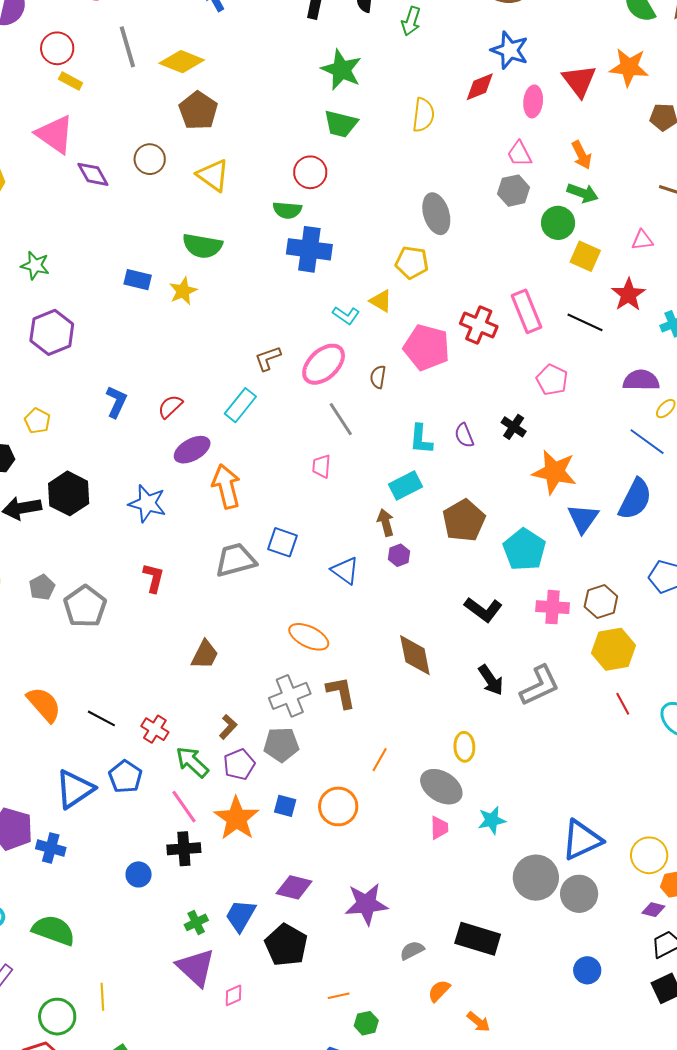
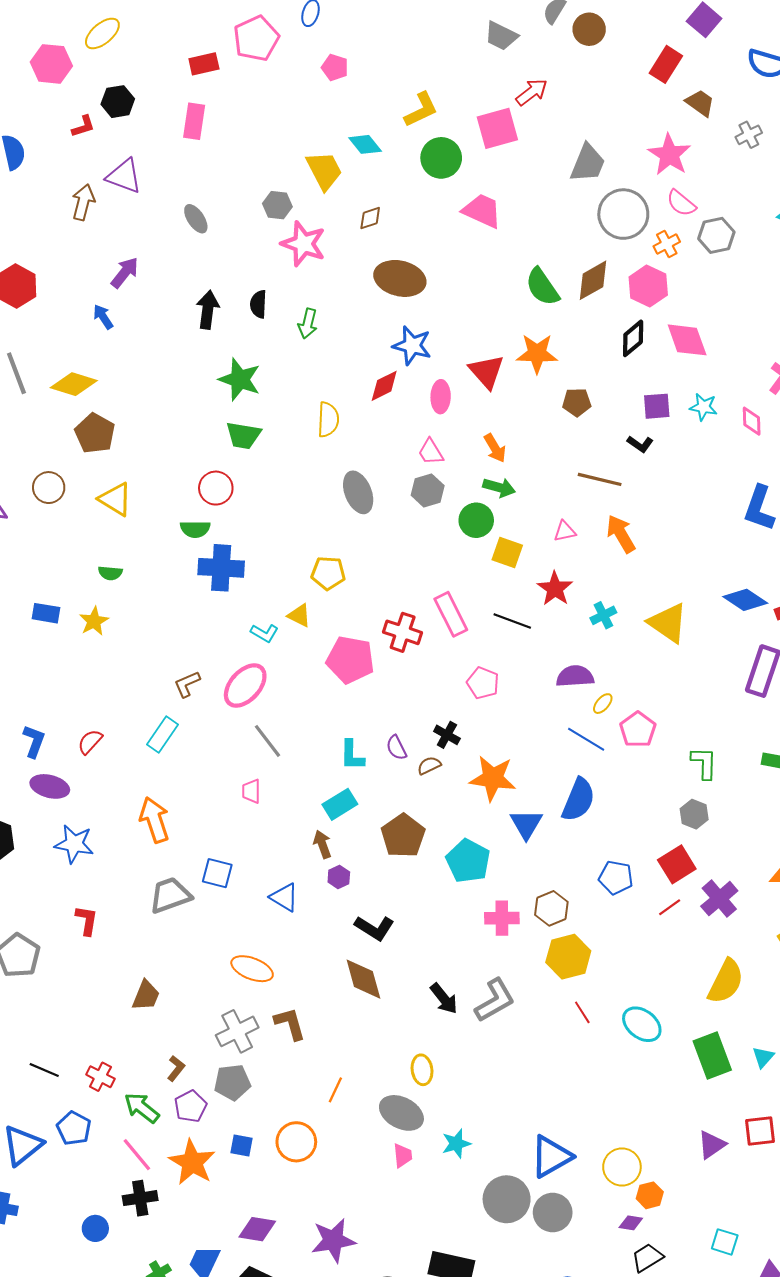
gray ellipse: (436, 214) -> (358, 492), moved
green semicircle: (202, 246) -> (110, 573), size x0.6
brown semicircle: (378, 377) -> (429, 765), moved, turned 60
purple ellipse: (192, 450) -> (50, 786), moved, turned 48
black L-shape: (483, 610) -> (374, 928), moved

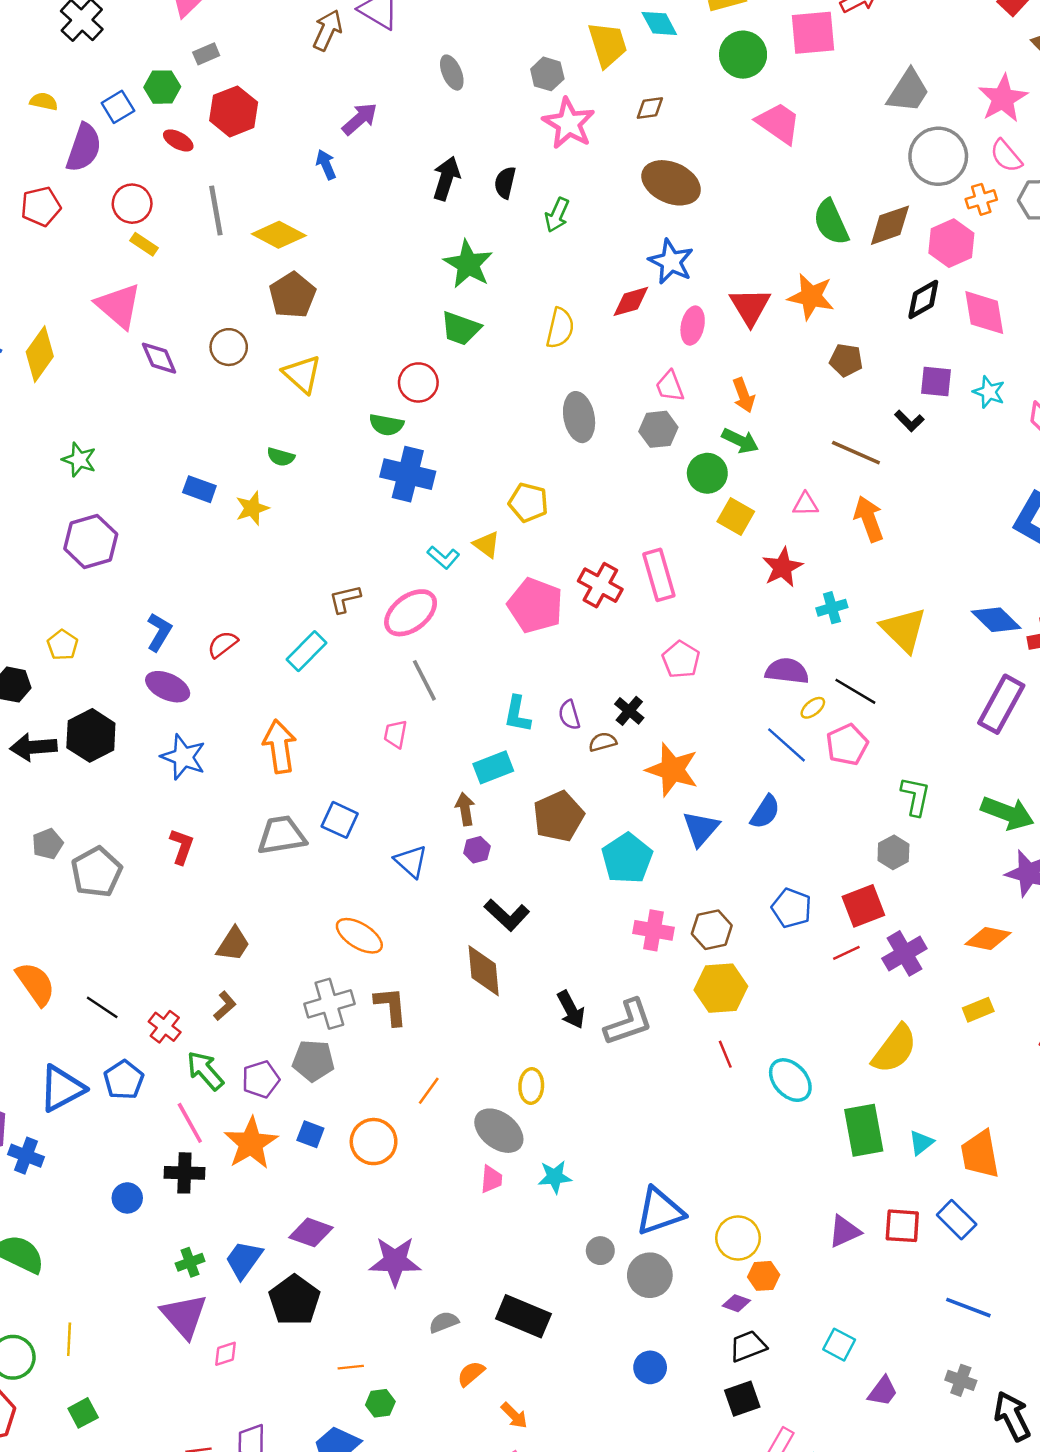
black line: (512, 621) -> (855, 691), moved
blue semicircle: (578, 800) -> (765, 812), size x0.7
brown L-shape: (176, 1068) -> (225, 1006), moved
gray circle: (507, 1199) -> (600, 1251), size x0.5

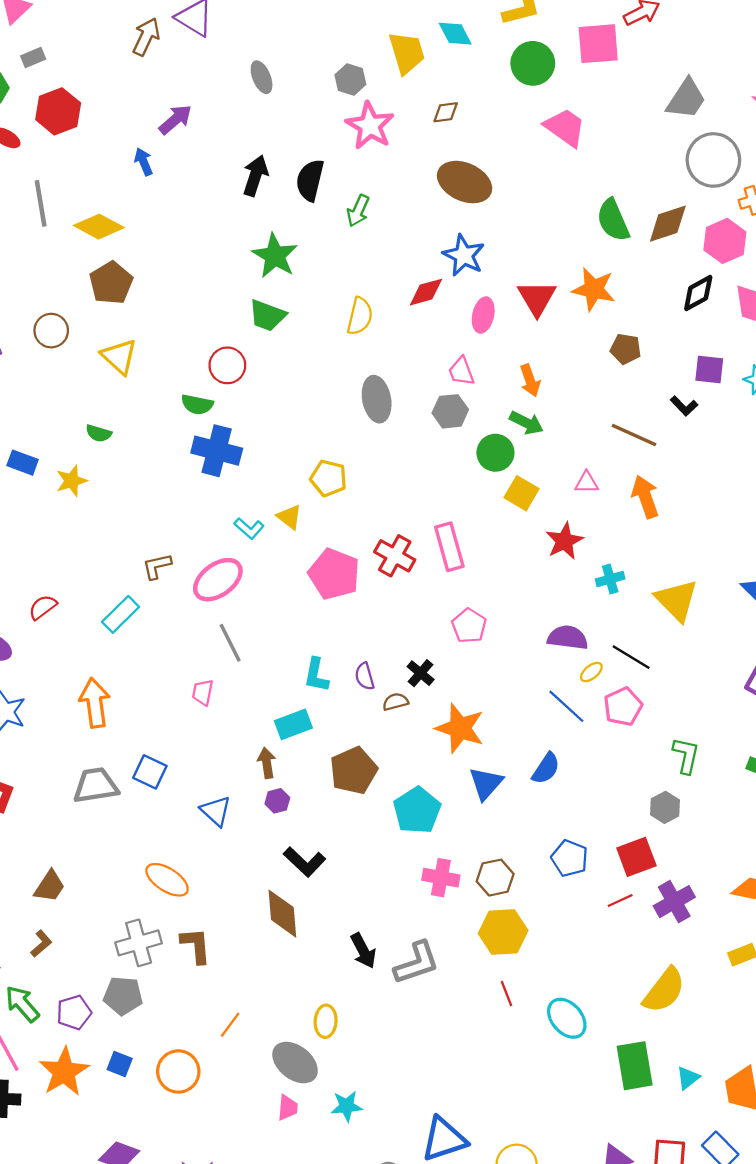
black semicircle: (505, 183) -> (310, 180), size x1.4

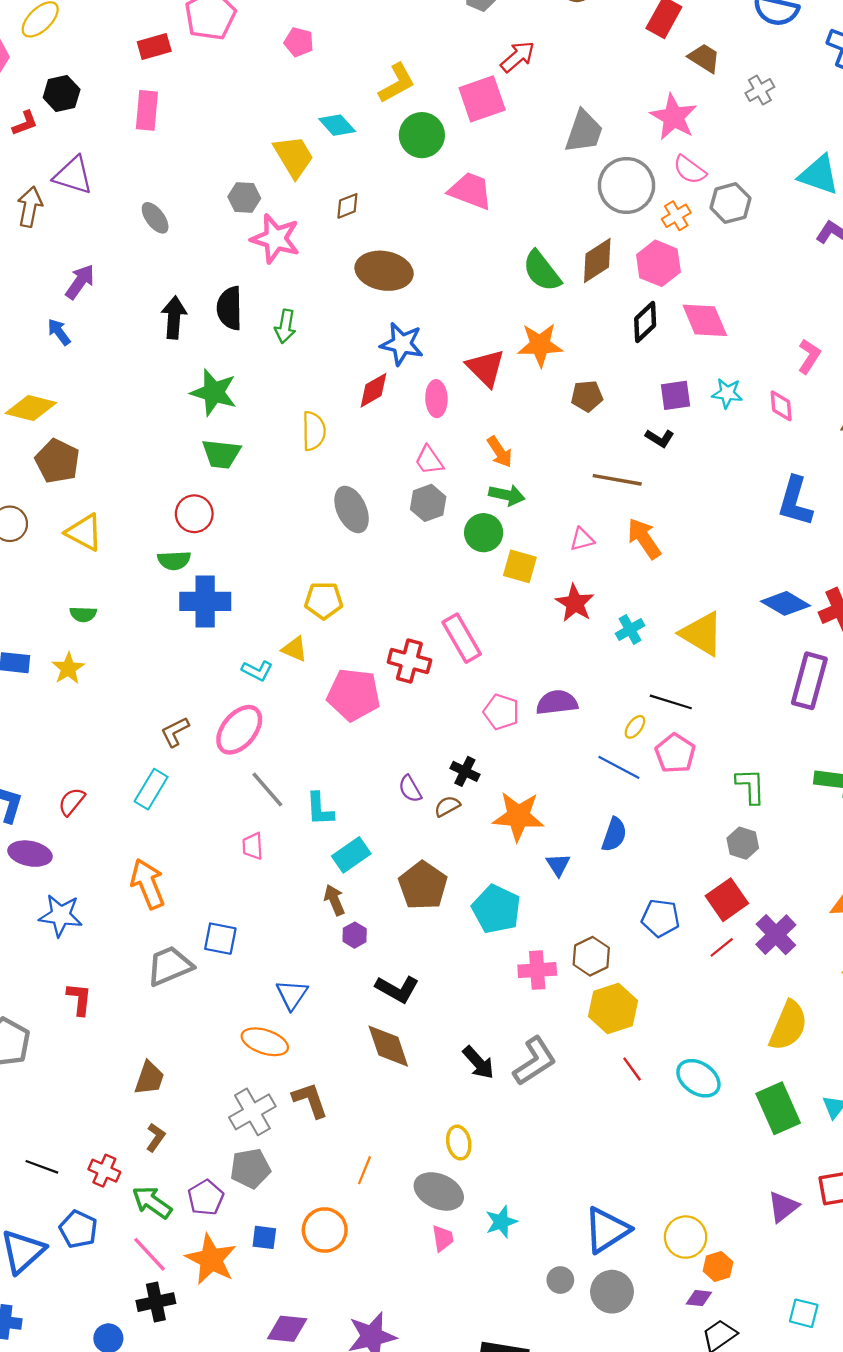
purple semicircle: (568, 638) -> (557, 703), moved
cyan L-shape: (316, 675) -> (320, 809), moved
blue triangle: (486, 783) -> (558, 865), size x0.7
blue triangle: (216, 811) -> (292, 995), moved, turned 36

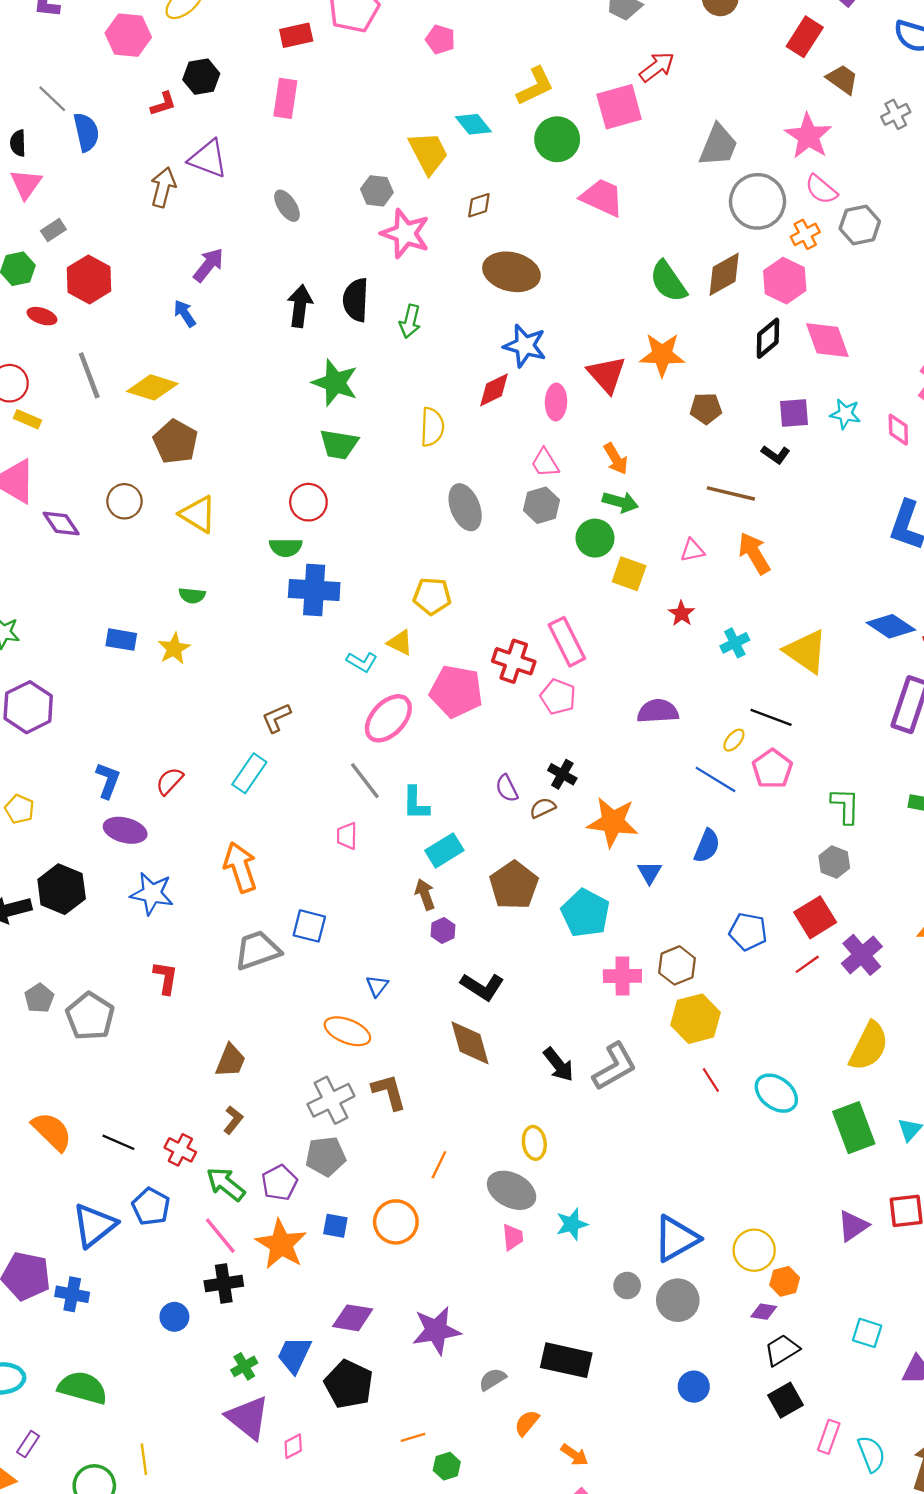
red star: (575, 603) -> (681, 614), size x0.7
pink pentagon: (501, 712) -> (558, 697), moved
pink ellipse: (239, 730) -> (388, 718), moved
blue triangle: (292, 995) -> (377, 986), size x0.7

